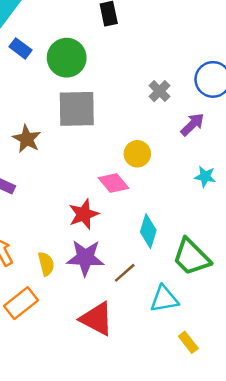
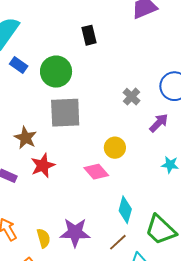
red star: (84, 214) -> (43, 166), moved
brown line: (125, 273) -> (118, 242), moved

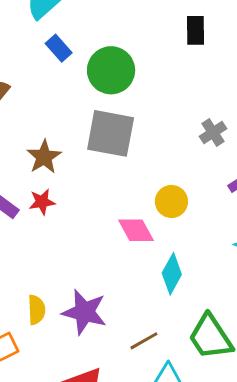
black rectangle: (89, 35) -> (195, 30), moved
red star: (43, 166) -> (42, 202), moved, size x0.7
cyan diamond: (125, 210) -> (172, 274), moved

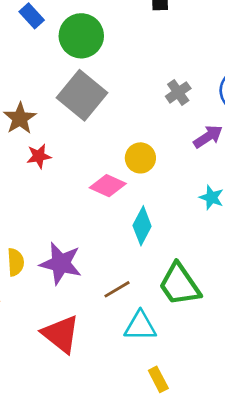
gray square: (111, 133) -> (82, 95), turned 30
red star: (42, 202) -> (39, 156), moved
pink diamond: (136, 230) -> (108, 186), turned -36

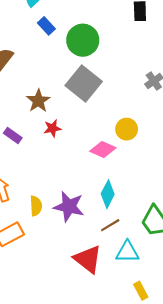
cyan diamond: (142, 226) -> (108, 194), moved
red triangle: (61, 334) -> (88, 259), moved

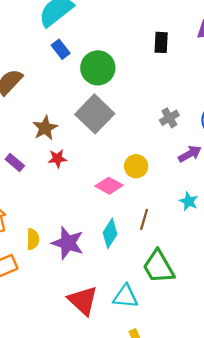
brown line: (110, 225) -> (144, 219), moved, turned -48

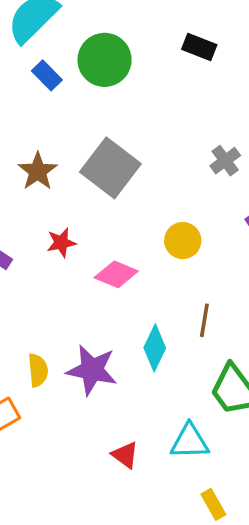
black rectangle: (161, 42) -> (199, 47), turned -65
green circle: (98, 68) -> (105, 60), moved
brown star: (45, 128) -> (38, 171), moved
pink diamond: (109, 186) -> (116, 274), moved
red triangle: (83, 300) -> (125, 455), size x0.6

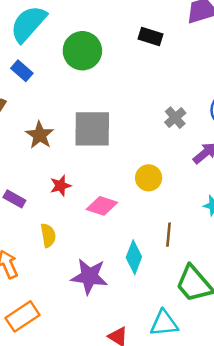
blue rectangle: (47, 75) -> (22, 71), moved
gray square: (110, 168) -> (92, 129), turned -33
yellow semicircle: (38, 370) -> (48, 235), moved

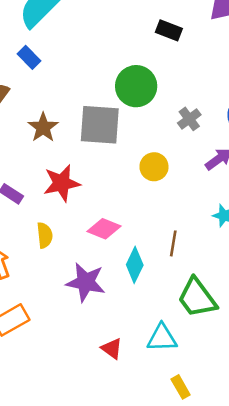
green circle: (82, 51) -> (136, 86), moved
yellow circle: (149, 178) -> (154, 167), moved
red star: (61, 186) -> (62, 183), size x1.6
pink diamond: (102, 206) -> (104, 229), moved

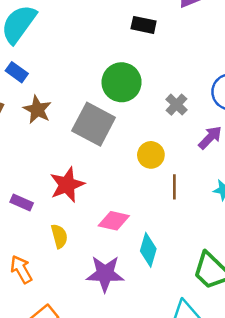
gray square: (100, 125) -> (94, 124), turned 33
brown star: (43, 127) -> (37, 110), moved
brown line: (173, 243) -> (174, 187), moved

